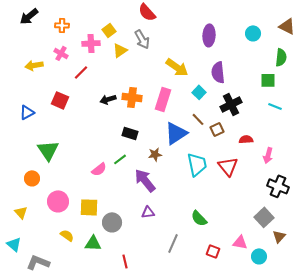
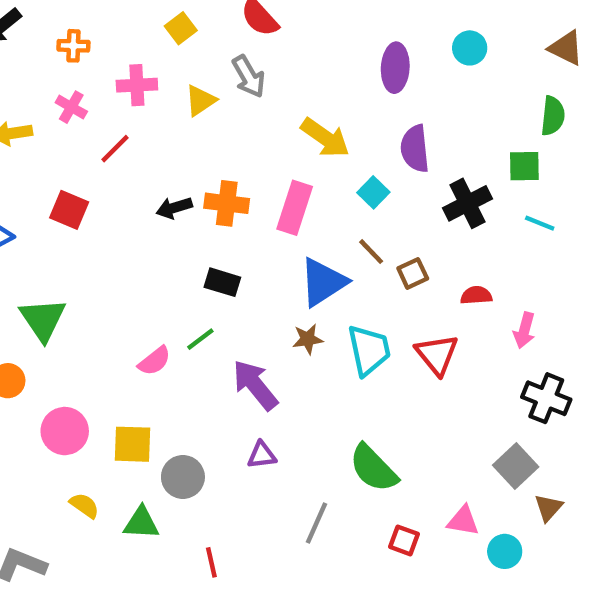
yellow square: (109, 30) -> (181, 28), moved
cyan circle: (253, 33) -> (470, 48), moved
black cross: (231, 104) -> (467, 203), moved
brown star: (155, 154) -> (308, 339), moved
green semicircle: (199, 218) -> (373, 468), size x1.4

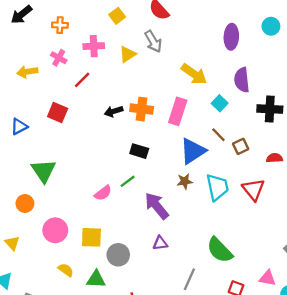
black cross: (467, 203) -> (270, 109), turned 30

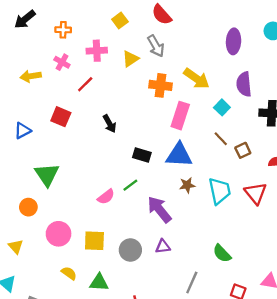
orange cross: (142, 109) -> (160, 85), moved
black arrow: (114, 111) -> (110, 124), moved, turned -102
blue triangle: (193, 151) -> (179, 155), moved, turned 36
green semicircle: (220, 250) -> (222, 253), size x0.7
gray circle: (118, 255) -> (130, 250), moved

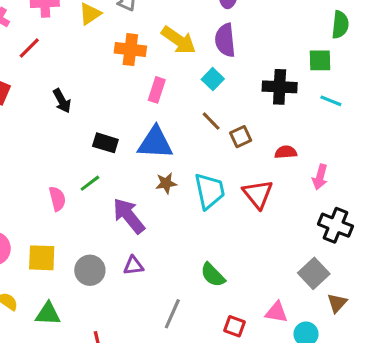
purple semicircle: (244, 84) -> (225, 40), moved
pink rectangle: (180, 116) -> (157, 90), size x0.7
pink semicircle: (106, 197) -> (57, 199), turned -66

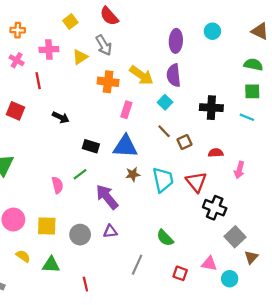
green semicircle: (340, 25) -> (253, 65), turned -84
red line: (29, 48) -> (38, 81), turned -56
green square: (320, 60) -> (252, 91), moved
black arrow: (62, 101) -> (61, 117), turned -35
black cross: (336, 225) -> (215, 208), moved

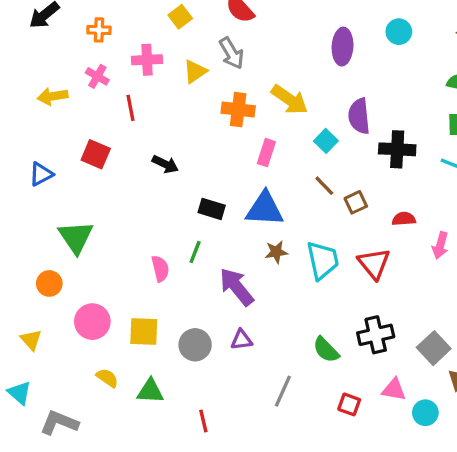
purple semicircle: (174, 75) -> (359, 116), moved
green line: (80, 174) -> (195, 252), turned -32
black cross: (215, 208) -> (376, 335), moved, turned -35

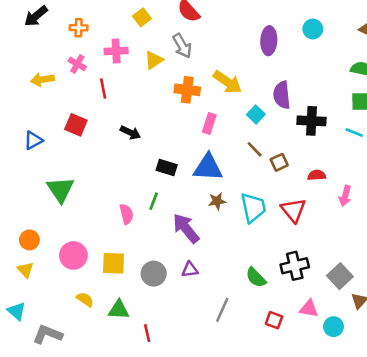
orange circle: (49, 283) -> (29, 240), moved
red line: (203, 421) -> (147, 333), moved

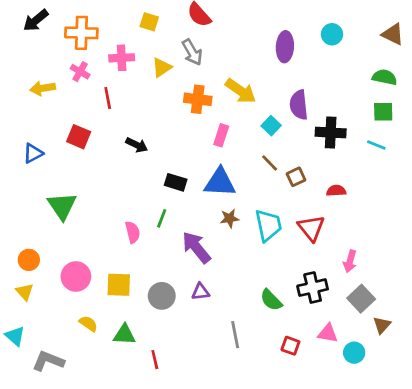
yellow square: (142, 17) -> (149, 22), turned -36
orange cross: (79, 28) -> (81, 33), size x1.6
pink arrow: (345, 196) -> (350, 261), moved
gray line: (222, 310) -> (235, 335), turned -35

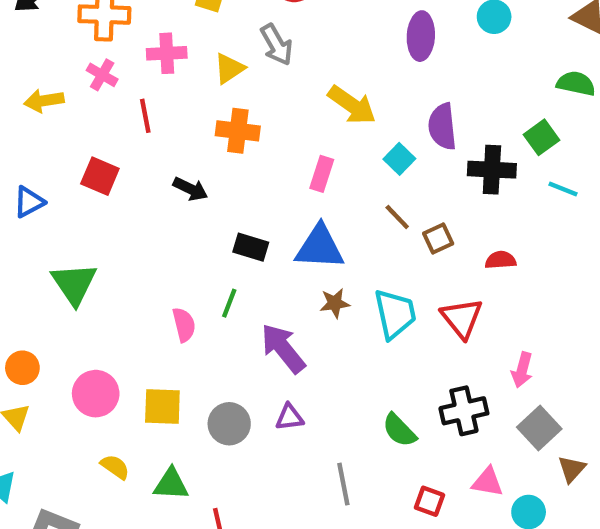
orange cross: (198, 99) -> (238, 131), moved
green square: (383, 112) -> (541, 137), moved, turned -35

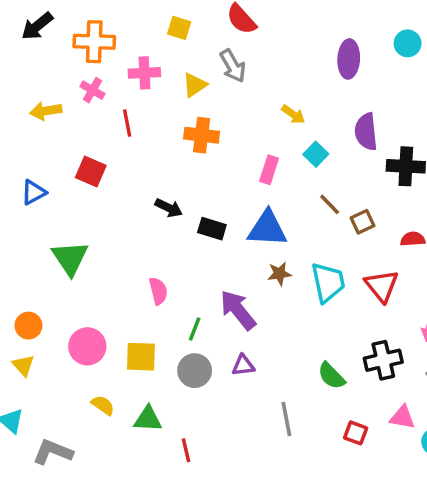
yellow arrow: (352, 105) -> (293, 114), size x0.6
cyan square: (399, 159) -> (316, 154), moved
black arrow: (190, 189) -> (169, 208), moved
green line: (229, 303) -> (195, 329), moved

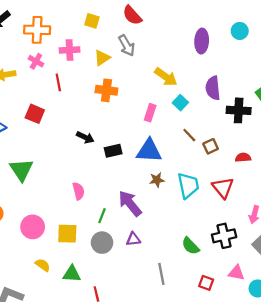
yellow arrow: (293, 114) -> (166, 77), size x1.5
black rectangle: (212, 229) -> (113, 151), turned -30

